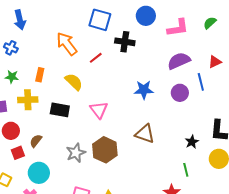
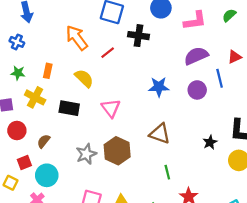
yellow cross: (28, 100) -> (35, 97), turned 30
red square: (18, 153) -> (24, 163), moved
green line: (186, 170) -> (167, 172), moved

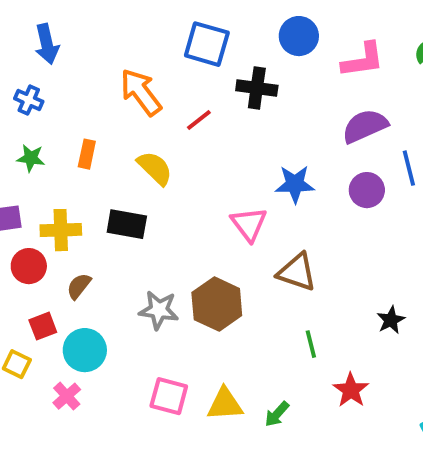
yellow cross: (35, 97) -> (61, 230), moved, turned -30
pink triangle: (111, 108) -> (249, 224), moved
black star: (210, 142) -> (391, 320), moved
gray star: (86, 154) -> (159, 310), turned 30

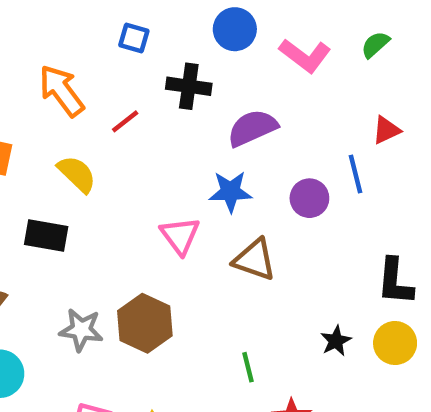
blue square: (207, 44) -> (134, 38), size x0.6
pink L-shape: (363, 60) -> (305, 56), turned 45
purple semicircle: (365, 126) -> (252, 128), moved
brown triangle: (297, 272) -> (255, 260), moved

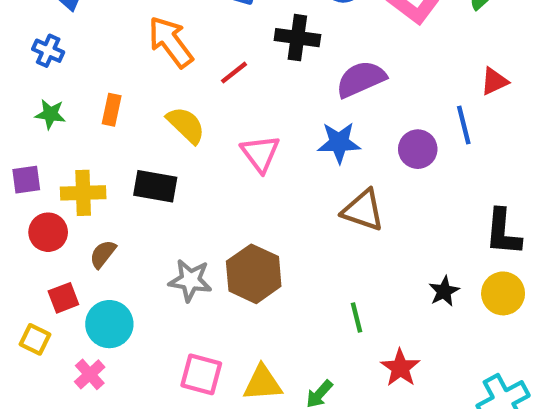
pink triangle: (180, 235) -> (260, 153), moved

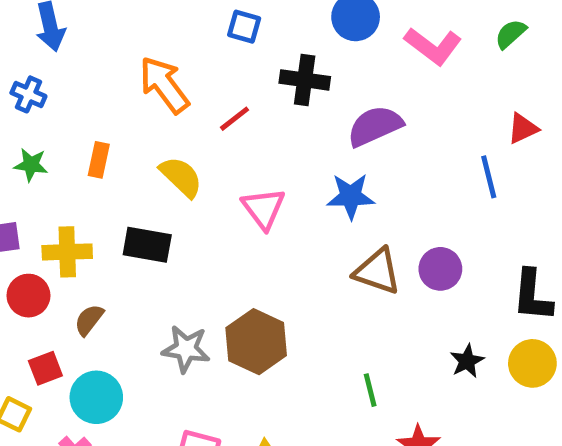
purple circle: (418, 149) -> (440, 269), moved

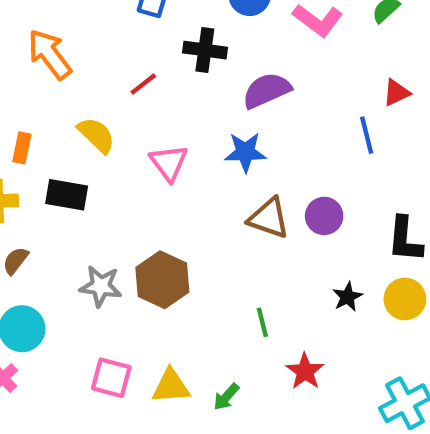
orange arrow: (164, 85) -> (50, 54), moved
orange rectangle: (99, 160) -> (22, 148), moved

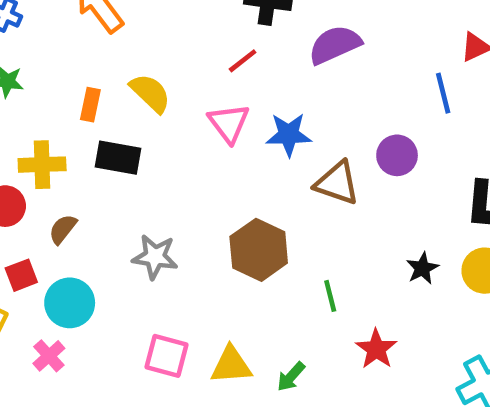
red line: (143, 84) -> (243, 61), moved
orange rectangle: (22, 148) -> (90, 105), moved
blue star: (245, 152) -> (289, 135), moved
purple circle: (324, 216) -> (397, 155), moved
brown hexagon: (162, 280) -> (259, 250), moved

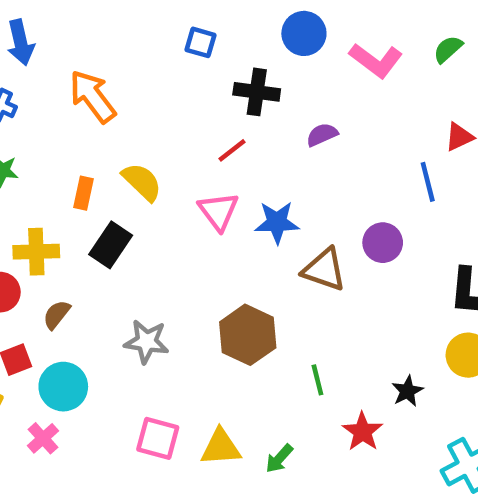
purple semicircle: (335, 45) -> (322, 135), size x0.6
black rectangle: (118, 158) -> (111, 245), turned -66
black star: (422, 268) -> (407, 391), moved

